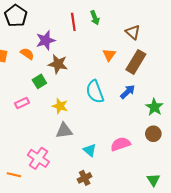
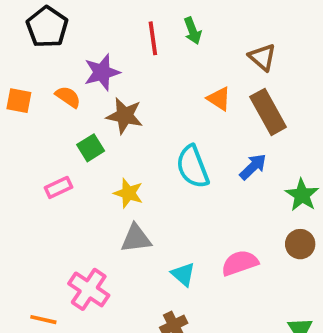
orange triangle: (109, 55) -> (219, 99), turned -32
brown rectangle: (136, 62) -> (268, 112), turned -60

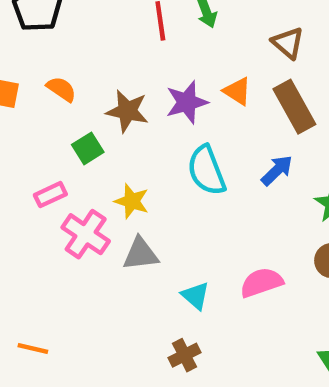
purple star: (102, 72) -> (187, 102), moved
pink cross: (89, 289) -> (86, 234), moved

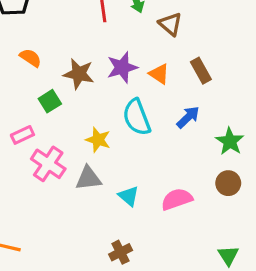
brown triangle: (288, 43) -> (170, 24), moved
orange triangle: (237, 91) -> (159, 74), moved
brown rectangle: (294, 107) -> (201, 71), size x0.7
yellow star: (132, 201) -> (98, 140), moved
cyan triangle: (196, 296) -> (129, 196), moved

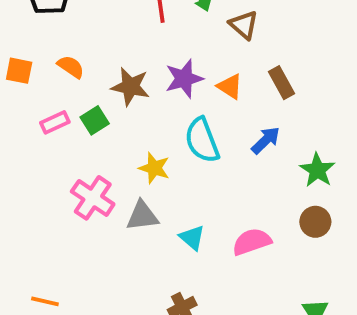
pink rectangle: (22, 135) -> (55, 122), moved

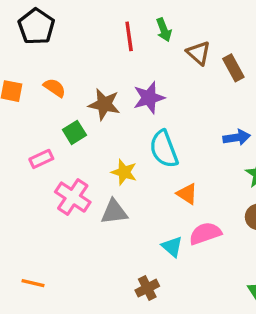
brown rectangle: (282, 83) -> (233, 68), moved
orange triangle: (230, 87) -> (187, 194), moved
pink rectangle: (55, 122) -> (41, 159), moved
blue arrow: (266, 140) -> (237, 137), moved, turned 35
cyan triangle: (192, 238) -> (172, 247), moved

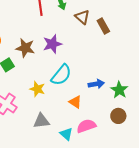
blue arrow: (237, 137) -> (96, 84), moved
cyan semicircle: (164, 149) -> (61, 75), turned -120
gray triangle: (114, 212) -> (41, 121), moved

